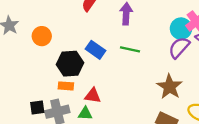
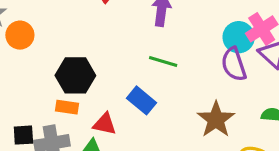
orange circle: (42, 36) -> (20, 35), moved
purple semicircle: (179, 48) -> (234, 64), turned -65
blue rectangle: (95, 50) -> (141, 100), moved

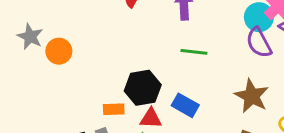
black hexagon: (75, 75) -> (143, 88), moved
blue rectangle: (141, 100) -> (185, 105), moved

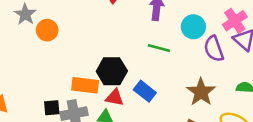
cyan circle: (259, 17) -> (193, 27), moved
orange rectangle: (114, 109) -> (85, 85), size x1.5

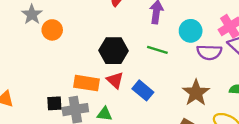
purple semicircle: (214, 49) -> (209, 52), turned -70
black hexagon: (112, 71) -> (114, 51), moved
red triangle: (115, 98) -> (115, 80), moved, turned 30

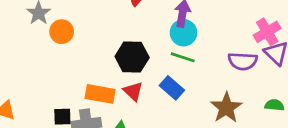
cyan circle: (191, 31) -> (183, 33), moved
blue rectangle: (143, 90) -> (172, 88), moved

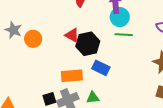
blue rectangle: (172, 88) -> (101, 68), moved
red triangle: (133, 91) -> (72, 35), moved

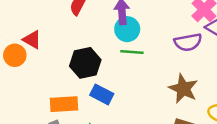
red triangle: (72, 35) -> (32, 40), moved

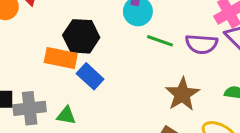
green line: (132, 52) -> (160, 41), moved
orange rectangle: (64, 104) -> (61, 58), moved

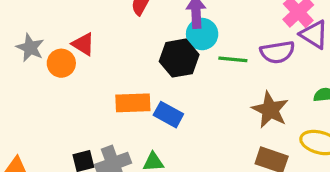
black hexagon: (81, 36) -> (179, 58), moved

